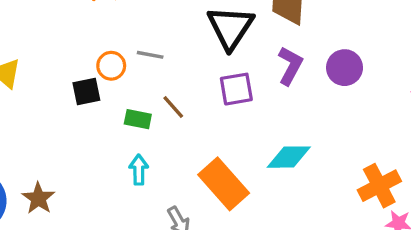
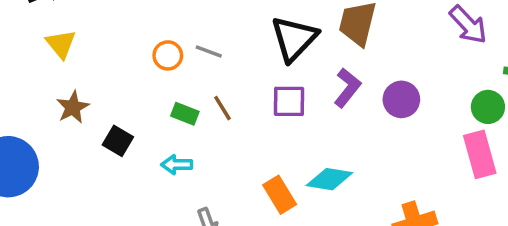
black square: (86, 91) -> (118, 141), moved, turned 32
cyan arrow: (139, 170) -> (177, 165), turned -100
orange rectangle: (224, 184) -> (280, 195), moved, size x0.7
brown star: (38, 198) -> (73, 107), moved

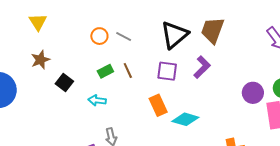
purple circle: (401, 99) -> (253, 93), moved
green rectangle: (185, 114) -> (105, 71), turned -56
orange rectangle: (280, 195) -> (158, 105), moved

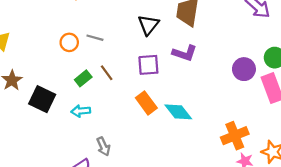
black triangle: (174, 35) -> (148, 25), size x0.7
purple L-shape: (202, 67) -> (185, 53), turned 75
black square: (64, 82) -> (42, 99), size x1.4
cyan diamond: (185, 119) -> (178, 112), turned 48

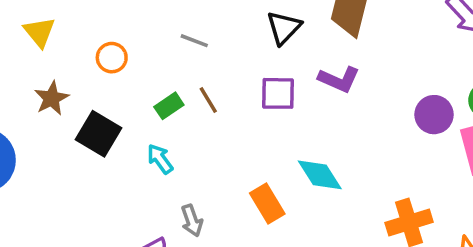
orange circle: (69, 42) -> (112, 58), moved
orange rectangle: (146, 103) -> (267, 203), moved
cyan arrow: (81, 111) -> (160, 159), turned 54

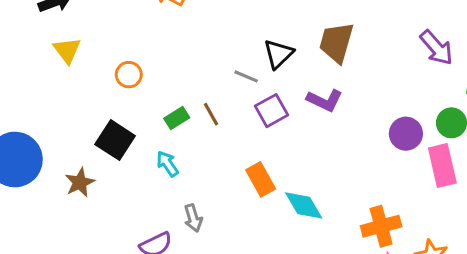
gray line: (194, 41) -> (246, 76), moved
purple square: (278, 93) -> (272, 111), turned -32
brown star: (52, 98) -> (80, 182), moved
cyan diamond: (320, 175) -> (304, 205), moved
orange rectangle: (267, 203) -> (261, 179), moved

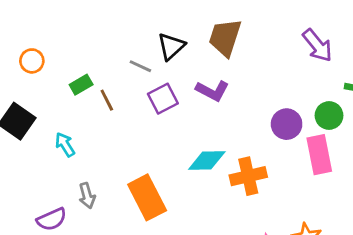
green rectangle: (177, 118) -> (81, 85), moved
orange rectangle: (261, 179) -> (147, 197), moved, size x1.4
cyan diamond: (304, 205) -> (207, 160), moved, turned -63
orange cross: (381, 226) -> (248, 176), moved

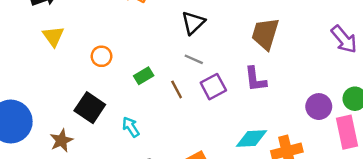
black triangle: (171, 46) -> (193, 23), moved
purple L-shape: (212, 91) -> (255, 79), turned 56
brown line: (107, 100) -> (177, 89), moved

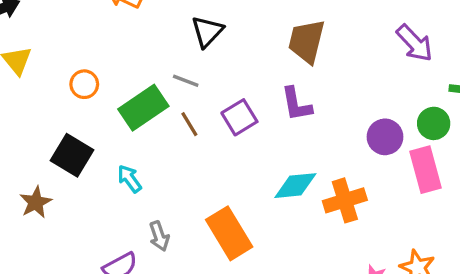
gray line: (194, 59) -> (186, 81), moved
green rectangle: (144, 76) -> (143, 108), size x1.8

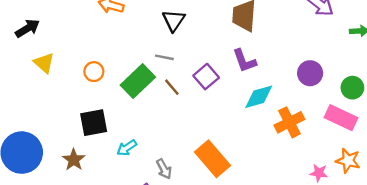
green circle: (434, 123) -> (352, 88), moved
black square: (72, 155) -> (94, 123), turned -32
pink rectangle: (426, 170) -> (341, 118), moved, turned -40
cyan arrow: (129, 179) -> (127, 148), moved, turned -78
cyan diamond: (295, 186) -> (259, 97), moved

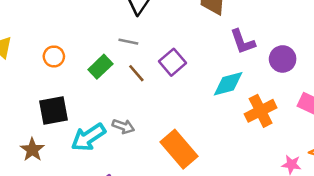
purple L-shape: (244, 61) -> (243, 42), moved
green rectangle: (138, 81) -> (100, 67), size x0.7
cyan arrow: (127, 148) -> (88, 137), size x1.6
gray arrow: (164, 169) -> (123, 126), moved, turned -42

